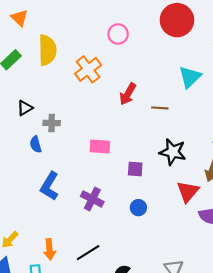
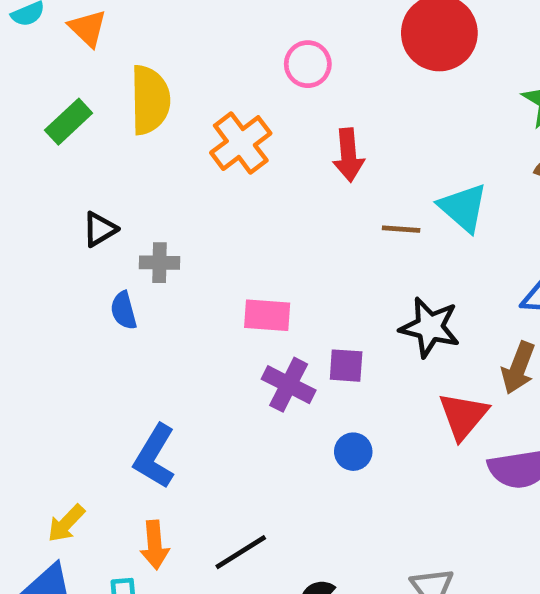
cyan triangle: (190, 77) -> (463, 208), moved, turned -35
red arrow: (128, 94) -> (348, 155), moved, turned -35
blue L-shape: (49, 186) -> (155, 456), moved
purple cross: (92, 199) -> (289, 385), moved

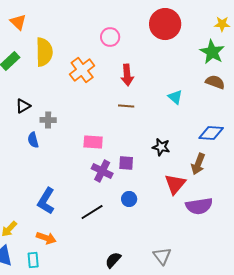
cyan triangle: (463, 208) -> (175, 97), size x0.7
brown line: (401, 229) -> (126, 106), moved
black star: (430, 327) -> (161, 147), size x0.7
orange arrow: (155, 545) -> (46, 238), turned -66
black line: (241, 552) -> (92, 212), moved

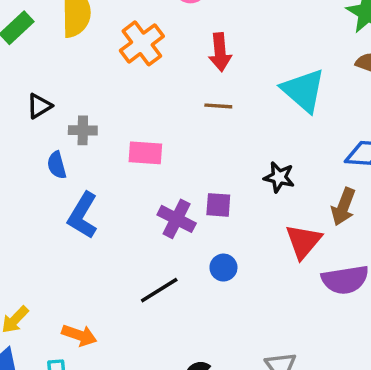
cyan triangle: (175, 97) -> (303, 90), size x1.8
pink rectangle: (93, 142) -> (145, 153), moved
blue L-shape: (46, 201) -> (83, 215), moved

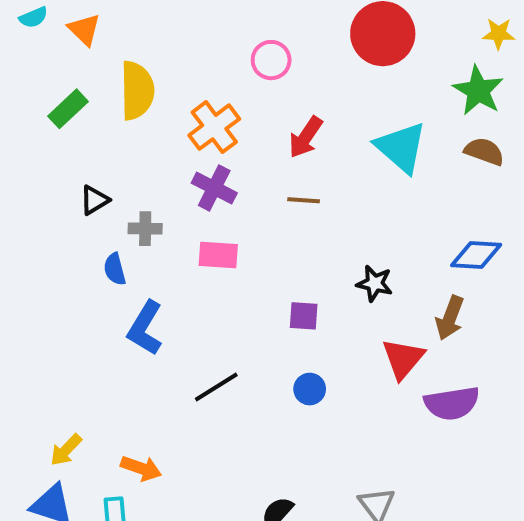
red arrow: (220, 52) -> (306, 137), turned 39
cyan triangle: (303, 90) -> (401, 147), moved
purple cross: (177, 219) -> (214, 188), moved
black line: (159, 290) -> (216, 387), moved

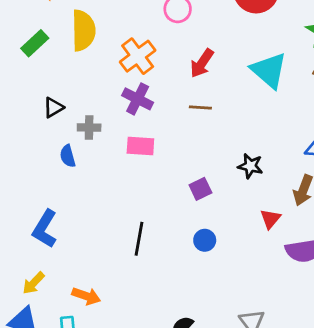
purple square: (304, 316) -> (200, 189), turned -30
blue L-shape: (145, 328) -> (45, 229), moved
red triangle: (403, 359) -> (270, 219), size x0.7
black line: (216, 387) -> (139, 239), turned -48

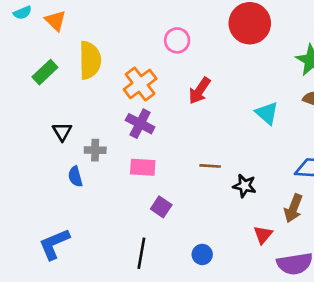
cyan triangle: (269, 70) -> (267, 113), moved, size x0.7
black triangle: (53, 108) -> (62, 132), turned -30
brown line: (200, 108) -> (210, 166), moved
purple square: (200, 189) -> (161, 207), moved, turned -30
blue L-shape: (45, 229) -> (54, 244), turned 36

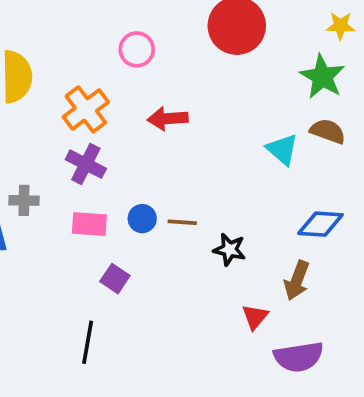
red arrow: (200, 91) -> (168, 119), turned 52
cyan triangle: (267, 113) -> (282, 149), moved
blue circle: (202, 254) -> (142, 219), moved

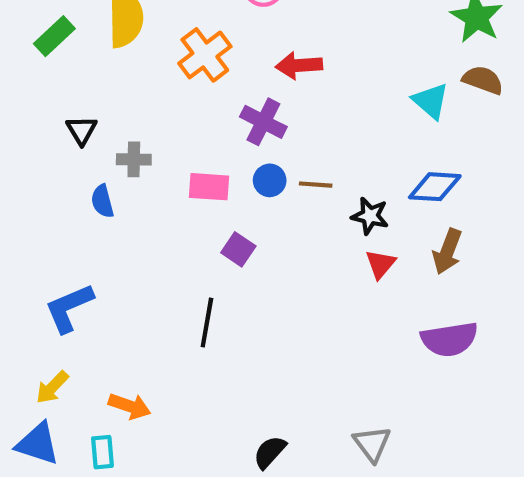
purple cross: (86, 164) -> (263, 122), moved
blue diamond: (320, 224) -> (435, 187), moved
red triangle: (255, 317) -> (380, 264), moved

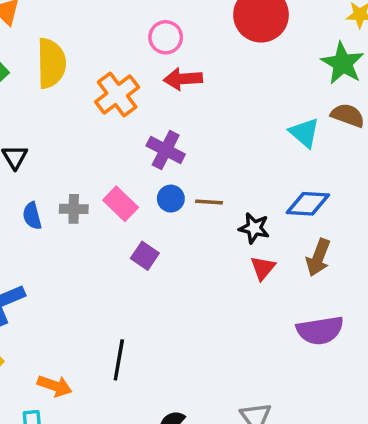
red arrow: (299, 65) -> (183, 79), moved
gray cross: (134, 159) -> (74, 209), moved
pink rectangle: (209, 187) -> (121, 204), turned 40
black line: (207, 323) -> (119, 360), moved

